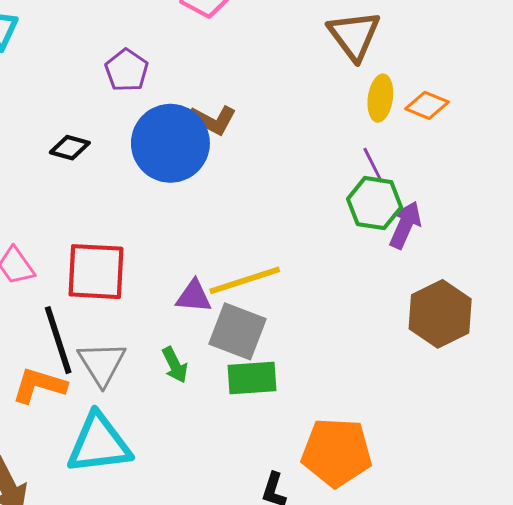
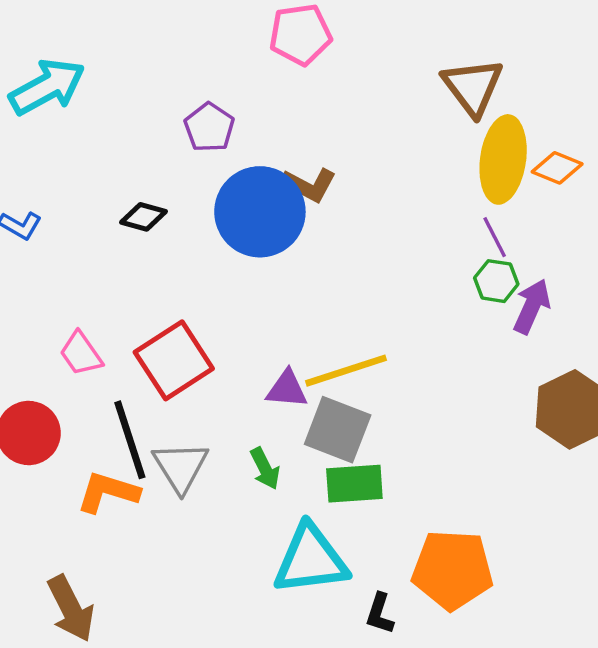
yellow ellipse: (380, 98) -> (503, 159), size x1.6
green hexagon: (375, 203) -> (496, 281), size x0.7
red square: (96, 272) -> (174, 360), turned -36
cyan triangle: (99, 444) -> (311, 560), moved

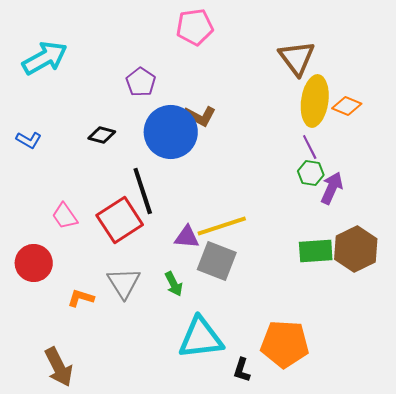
black line: (130, 440) -> (143, 191), moved
green rectangle: (354, 484) -> (316, 251), moved
orange L-shape: (108, 492) -> (81, 298), size x0.7

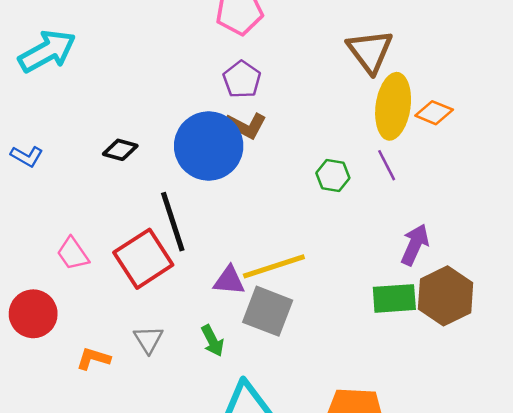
purple pentagon: (141, 82) -> (242, 79), moved
green hexagon: (311, 173) -> (333, 175), moved
purple arrow: (332, 188) -> (415, 245), moved
gray triangle: (124, 283) -> (148, 339), size x0.7

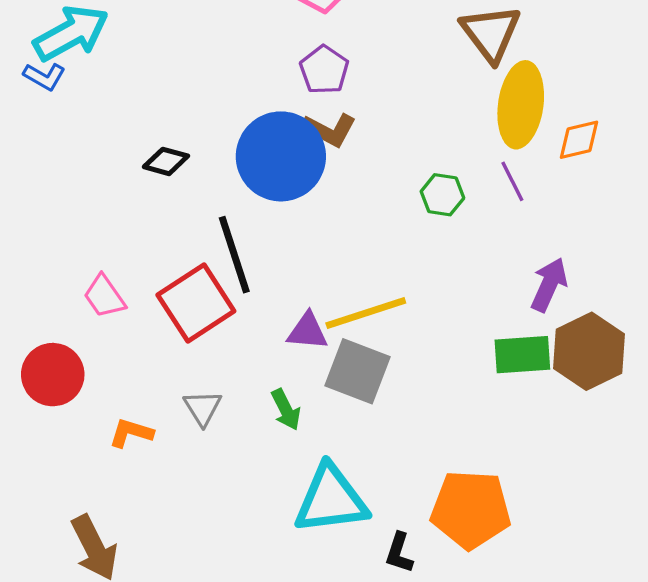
orange diamond: (434, 113) -> (579, 140), moved, turned -36
blue L-shape: (27, 156) -> (44, 76), moved

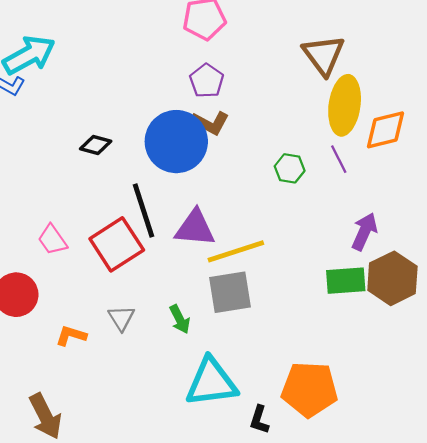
orange diamond: (579, 140) -> (385, 130), size x1.4
purple triangle: (308, 331) -> (195, 228), moved, size x1.4
gray square: (357, 371) -> (230, 292), turned -30

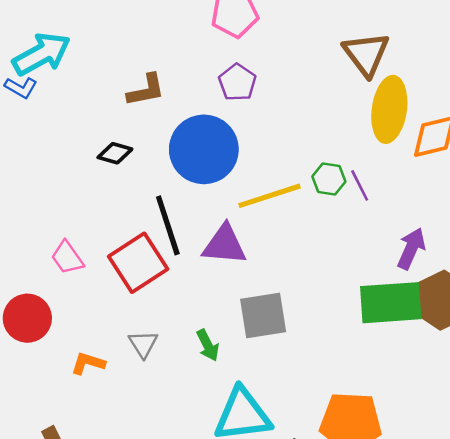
brown L-shape: (210, 123) -> (146, 90), moved, turned -39
purple line: (339, 159) -> (360, 185), moved
yellow line: (236, 251) -> (270, 196), moved
green rectangle: (346, 281) -> (391, 303), size x1.4

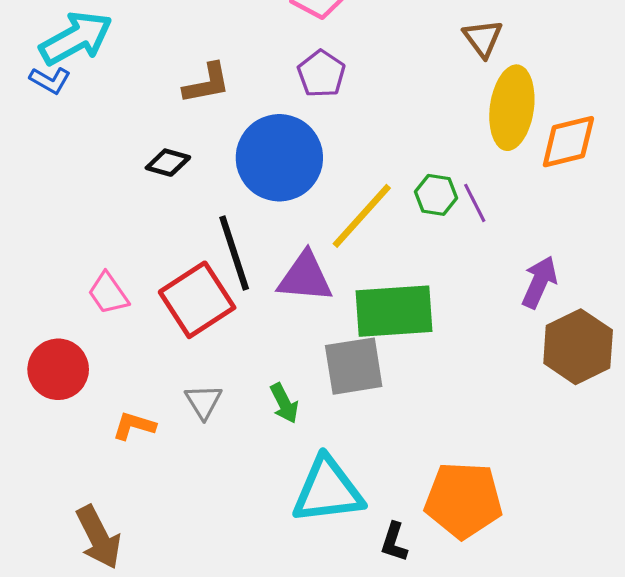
brown triangle: (366, 54) -> (483, 38), size x0.7
yellow line: (270, 196) -> (362, 216), turned -30
green rectangle: (391, 303) -> (394, 311), moved

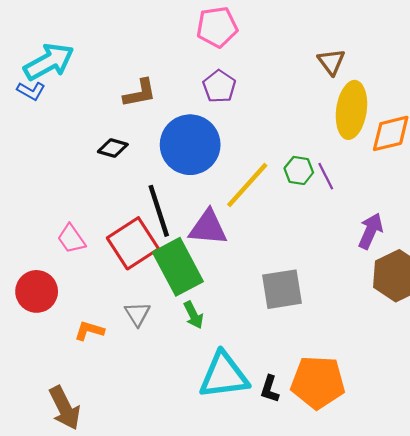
green rectangle: (394, 311) -> (178, 267), moved, turned 66
gray square: (354, 366) -> (282, 289), moved
black L-shape: (394, 542) -> (270, 389), moved

